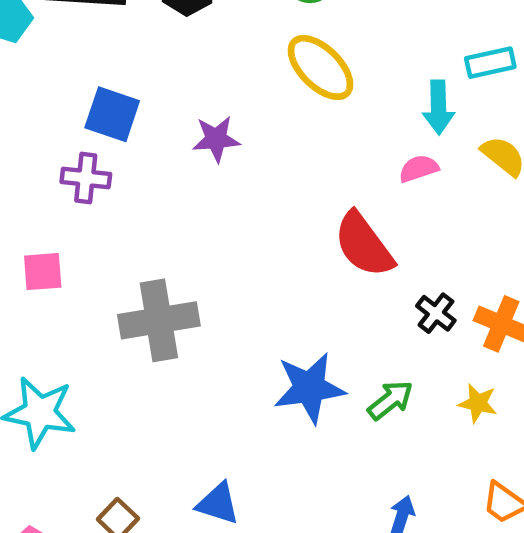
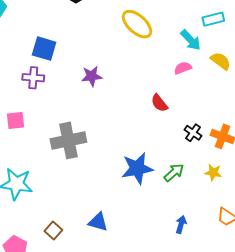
cyan arrow: (439, 107) -> (191, 40), turned -40
purple star: (216, 139) -> (92, 76), moved
red semicircle: (364, 245) -> (159, 103), size x0.6

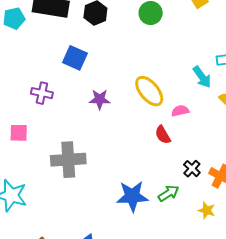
yellow ellipse: (137, 24) -> (149, 91), moved
blue square: (44, 49) -> (75, 58), moved
pink semicircle: (183, 68) -> (180, 111), moved
green arrow: (174, 173) -> (169, 193), moved

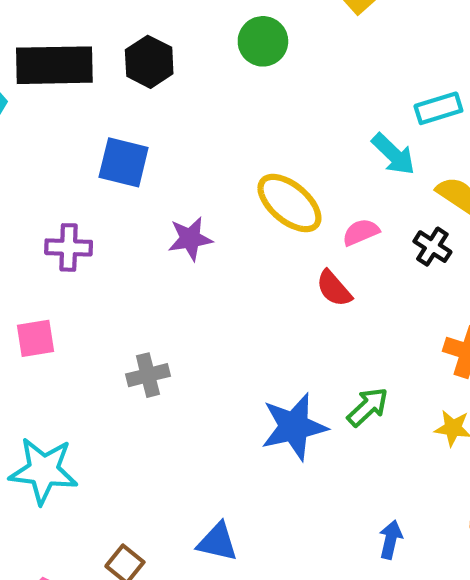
gray cross: (68, 160) -> (148, 375), size x0.6
black cross: (192, 169) -> (432, 247), moved

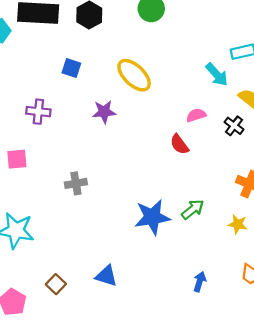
blue square: (124, 162) -> (71, 68), size x0.7
yellow ellipse: (289, 203) -> (134, 75), moved

